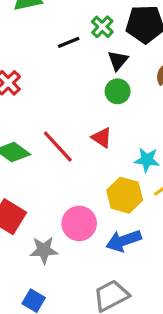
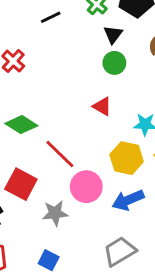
black line: (69, 42) -> (51, 17), moved
red line: (58, 147) -> (60, 154), moved

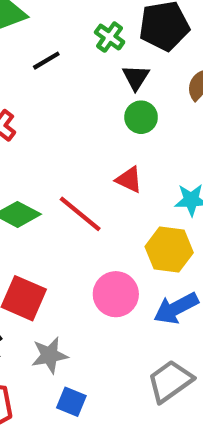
red line: (60, 154) -> (80, 214), moved
gray star: (55, 213) -> (50, 355), moved

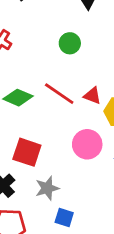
green circle: (141, 117) -> (70, 43), moved
red triangle: (129, 180) -> (92, 96), moved

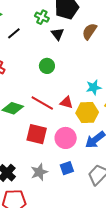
red square: (27, 152) -> (37, 134), moved
blue square: (64, 217) -> (67, 168), moved, turned -32

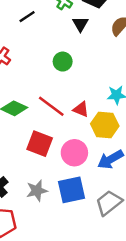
blue square: (67, 168) -> (71, 190), size x1.6

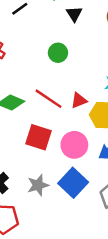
red triangle: (81, 109) -> (79, 100), turned -42
blue square: (71, 190) -> (73, 183), turned -32

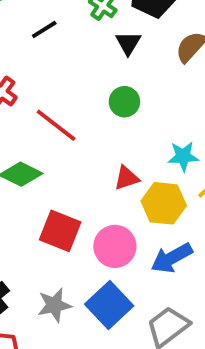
green circle: (58, 53) -> (124, 102), moved
red line: (49, 99) -> (56, 125), moved

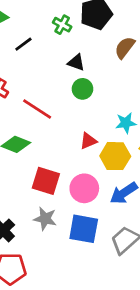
black triangle: (128, 43) -> (76, 62), moved, turned -36
gray star: (54, 305) -> (45, 219), moved, turned 30
blue square: (109, 305) -> (84, 229), turned -32

